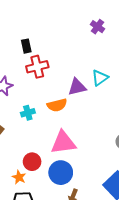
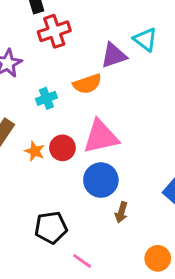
cyan triangle: (100, 78) -> (145, 39), turned -42
red circle: (32, 162) -> (62, 148), moved
orange star: (19, 177) -> (35, 151), moved

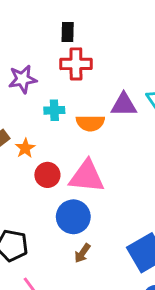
cyan cross: (46, 98) -> (54, 110), moved
orange star: (35, 151) -> (25, 148), moved

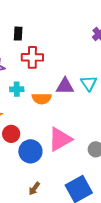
black rectangle: (68, 32) -> (18, 34), moved
pink triangle: (87, 176) -> (60, 139), moved, turned -36
blue circle: (73, 217) -> (30, 151), moved

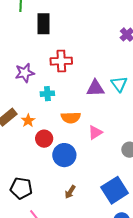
black rectangle: (18, 34) -> (44, 24), moved, size x1.5
orange semicircle: (42, 98) -> (71, 118), moved
pink triangle: (60, 139) -> (95, 132), moved, size x0.6

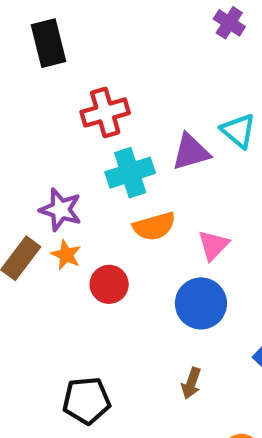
purple star: (25, 73) -> (61, 210), moved, turned -30
cyan cross: (47, 94) -> (130, 173), moved, size x1.5
blue circle: (64, 155) -> (201, 303), moved

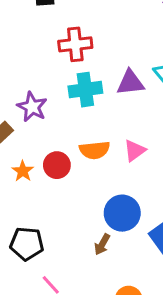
orange semicircle: (154, 226) -> (95, 150), moved
orange star: (66, 255) -> (23, 171), moved
blue circle: (201, 303) -> (122, 213), moved

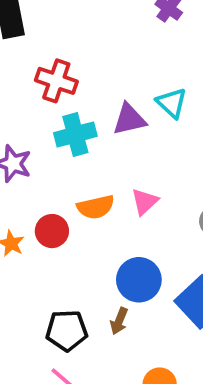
red cross: (75, 44) -> (56, 81), turned 32
black pentagon: (27, 244) -> (67, 330), moved

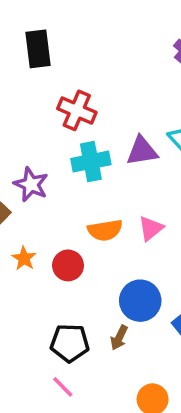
red circle: (52, 231) -> (68, 265), moved

